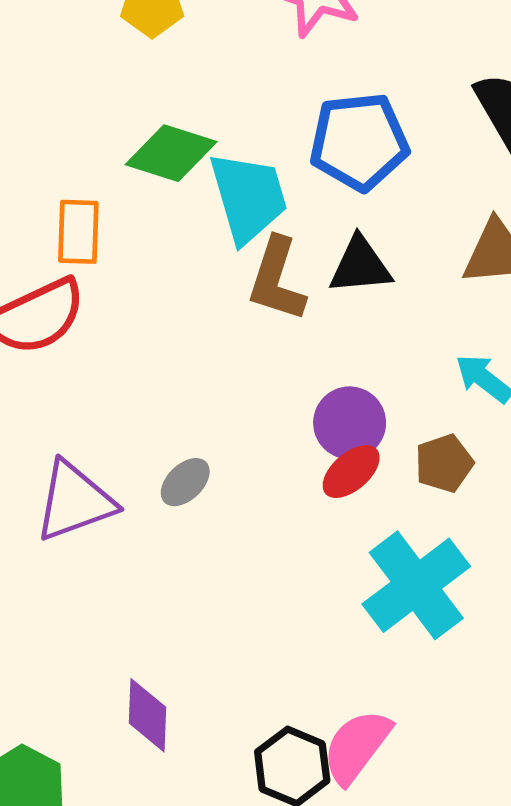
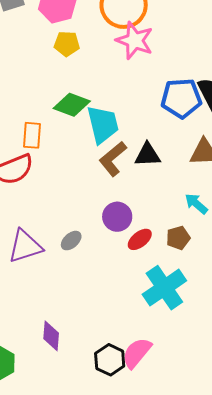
blue pentagon: (359, 142) -> (181, 98), moved
brown L-shape: (277, 279) -> (113, 159), turned 30
purple circle: (350, 423) -> (117, 217), moved

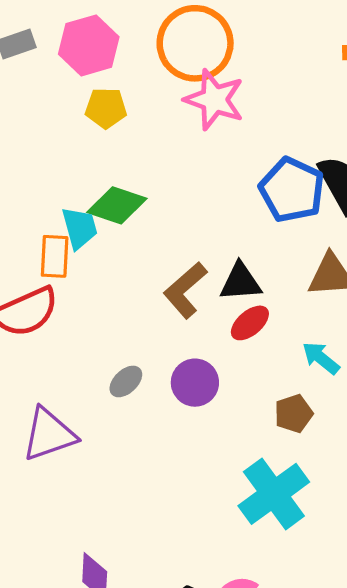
blue pentagon: (181, 98) -> (292, 190), turned 30
cyan trapezoid: (103, 124) -> (80, 228), moved, size x0.7
red ellipse: (140, 239) -> (250, 323), moved
gray ellipse: (71, 241) -> (126, 381), moved

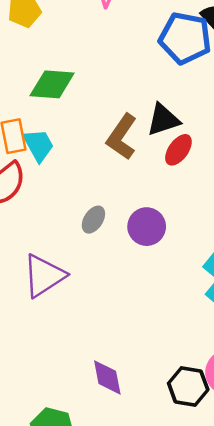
cyan trapezoid: (80, 228) -> (38, 145), moved
purple circle: (195, 383) -> (147, 227), moved

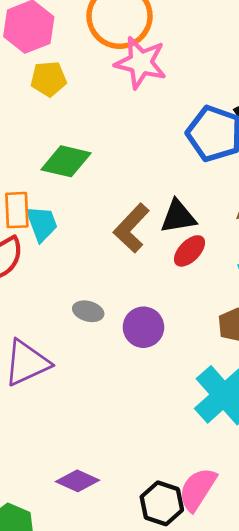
gray ellipse: (93, 220) -> (88, 311), turned 64
purple diamond: (107, 377) -> (78, 481), turned -63

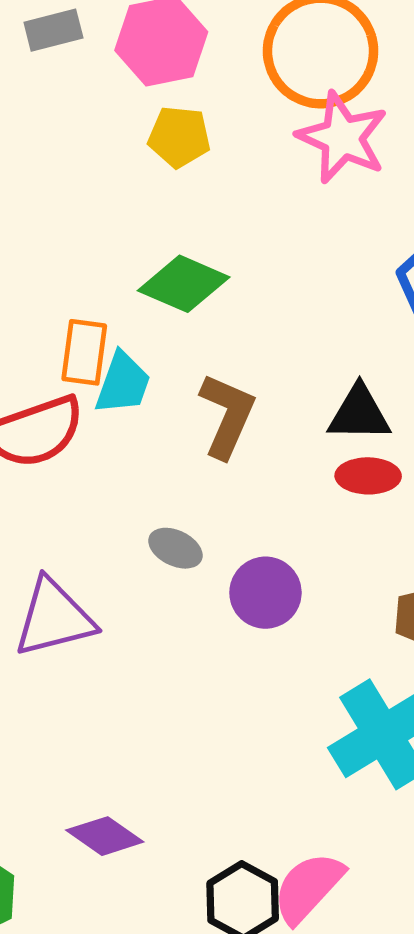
cyan trapezoid: (42, 224) -> (123, 383), turned 30
brown L-shape: (131, 228) -> (227, 416), moved, turned 150
red ellipse: (190, 251) -> (368, 476), turned 36

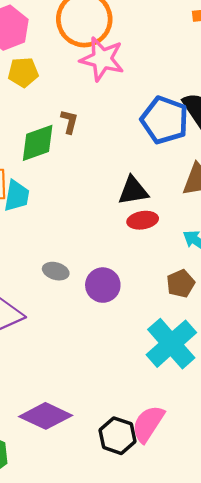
green diamond: (184, 284) -> (38, 143), turned -33
brown L-shape: (227, 416) -> (69, 122), moved, size x0.6
purple diamond: (105, 836) -> (46, 416), size x1.4

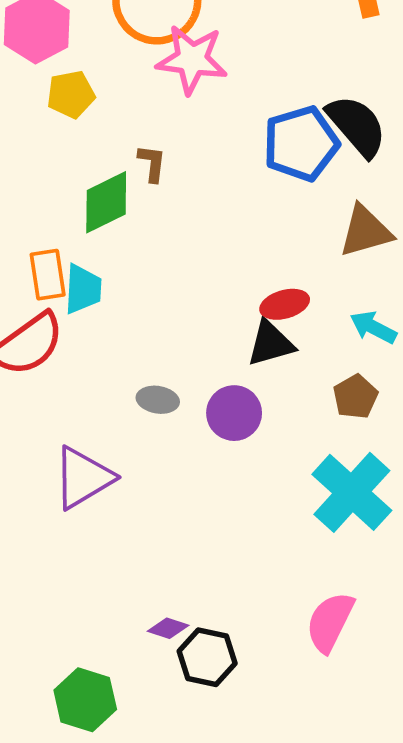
blue pentagon: (165, 120) -> (301, 144), turned -30
black triangle: (133, 191) -> (271, 343), moved
purple diamond: (46, 416) -> (168, 628), size x0.5
black hexagon: (117, 436) -> (207, 657), moved

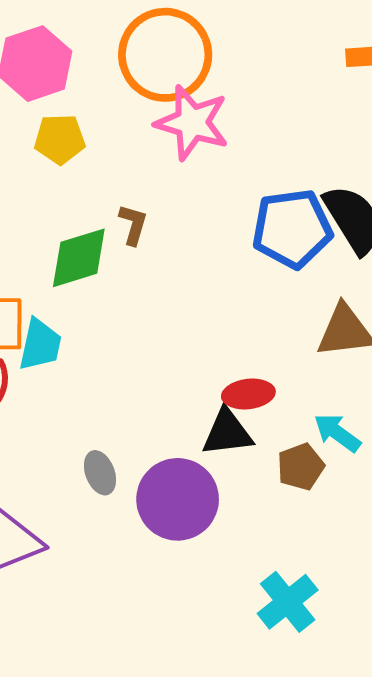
brown pentagon: (355, 397) -> (301, 467), moved
gray ellipse: (158, 400) -> (100, 473), turned 51
purple circle: (234, 413) -> (178, 499), size x1.4
cyan cross: (352, 492) -> (288, 602), size x0.7

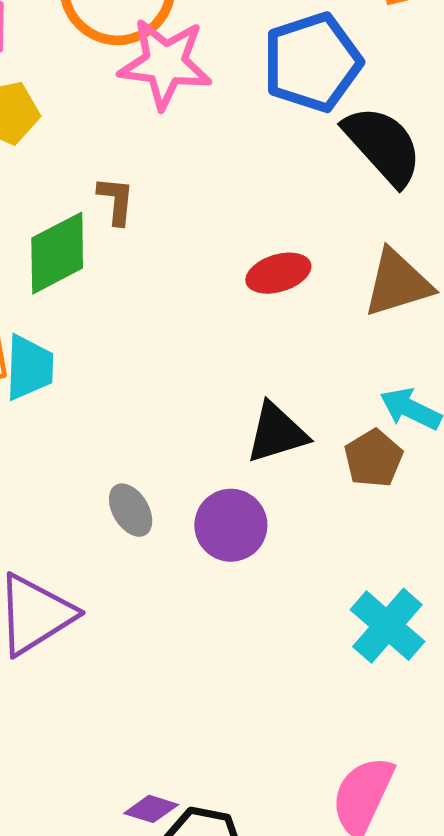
blue pentagon: (292, 229) -> (312, 62), moved
red ellipse: (248, 394) -> (278, 273), moved
purple circle: (178, 499) -> (231, 525), size x0.7

